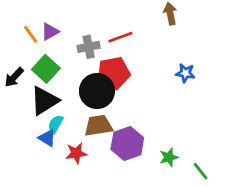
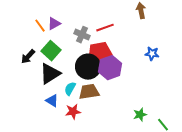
gray cross: (89, 47) -> (82, 35), turned 35
cyan semicircle: (56, 124) -> (70, 89), moved
purple hexagon: (127, 143) -> (110, 68), moved

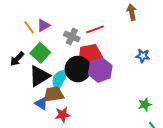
cyan semicircle: (70, 89) -> (60, 79), moved, size x1.5
brown trapezoid: (89, 92) -> (54, 94), moved
green star: (140, 115) -> (145, 104), moved

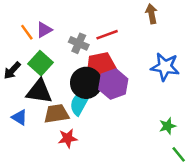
blue star: (143, 56) -> (165, 67), size x1.6
black triangle: (39, 76) -> (39, 91), turned 40
cyan semicircle: (60, 79) -> (80, 103), moved
blue triangle: (41, 103) -> (20, 117), moved

